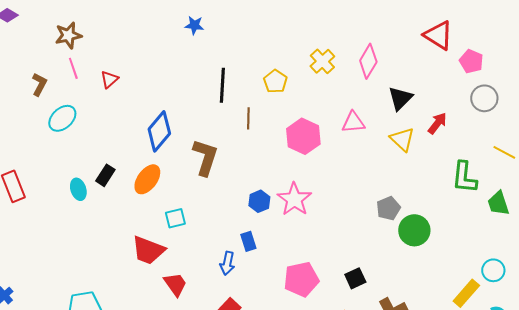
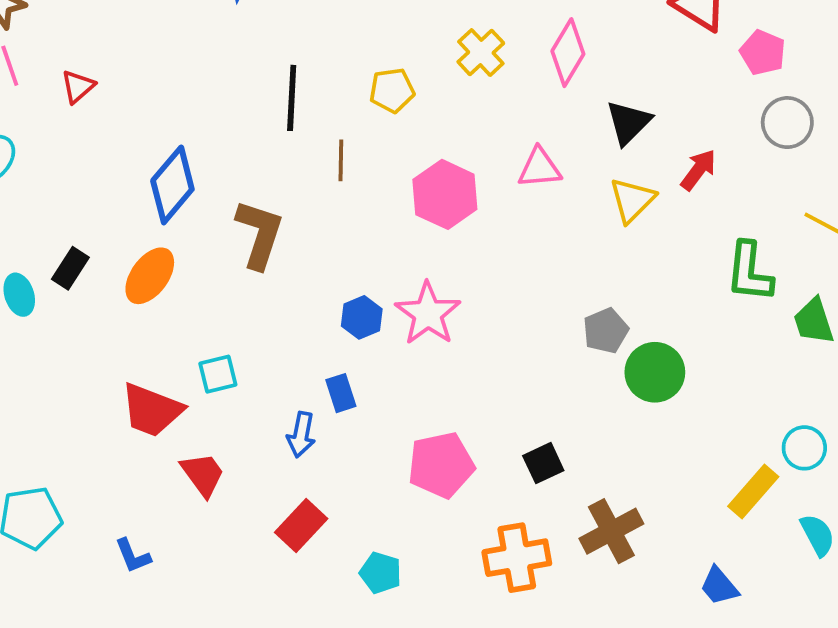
yellow pentagon: (275, 81) -> (392, 90), turned 30
yellow triangle: (402, 139) -> (632, 200), turned 32
cyan square: (175, 218) -> (218, 374), moved

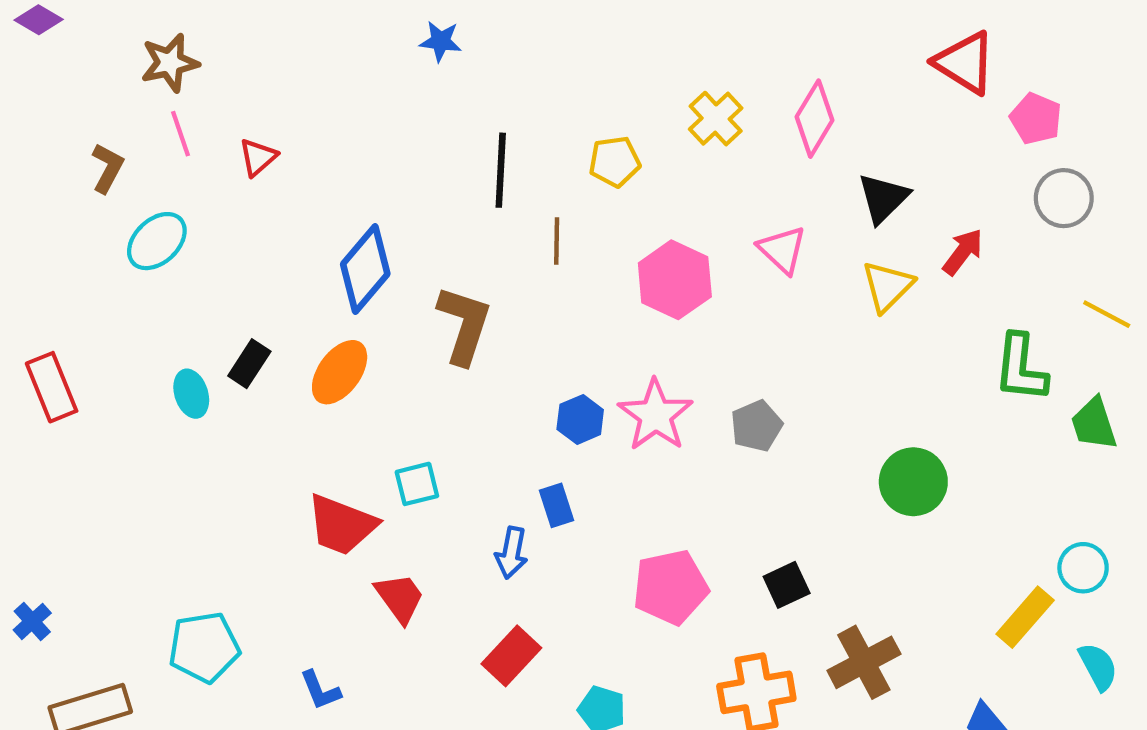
pink triangle: (539, 168) -> (782, 250), turned 48
gray pentagon: (606, 331) -> (756, 426), moved

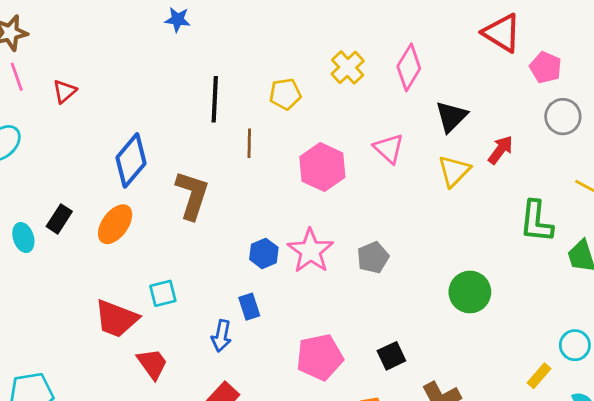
yellow rectangle: (1025, 617) -> (539, 376), size x0.7

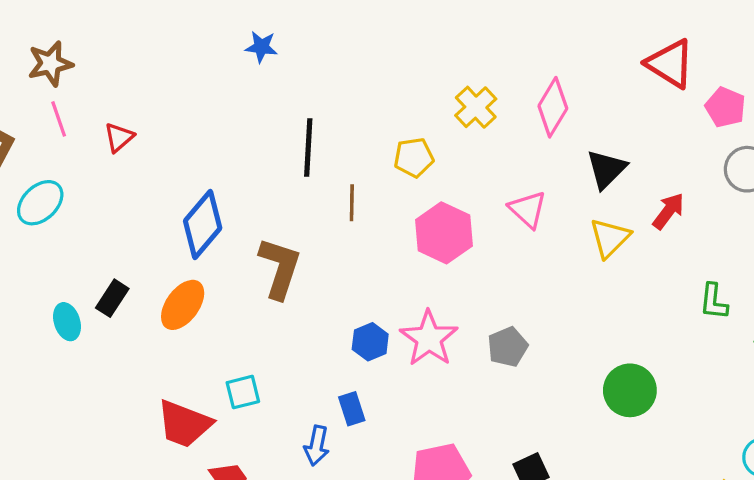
yellow pentagon: (285, 94) -> (414, 157), moved
green L-shape: (536, 222) -> (714, 302), size x0.7

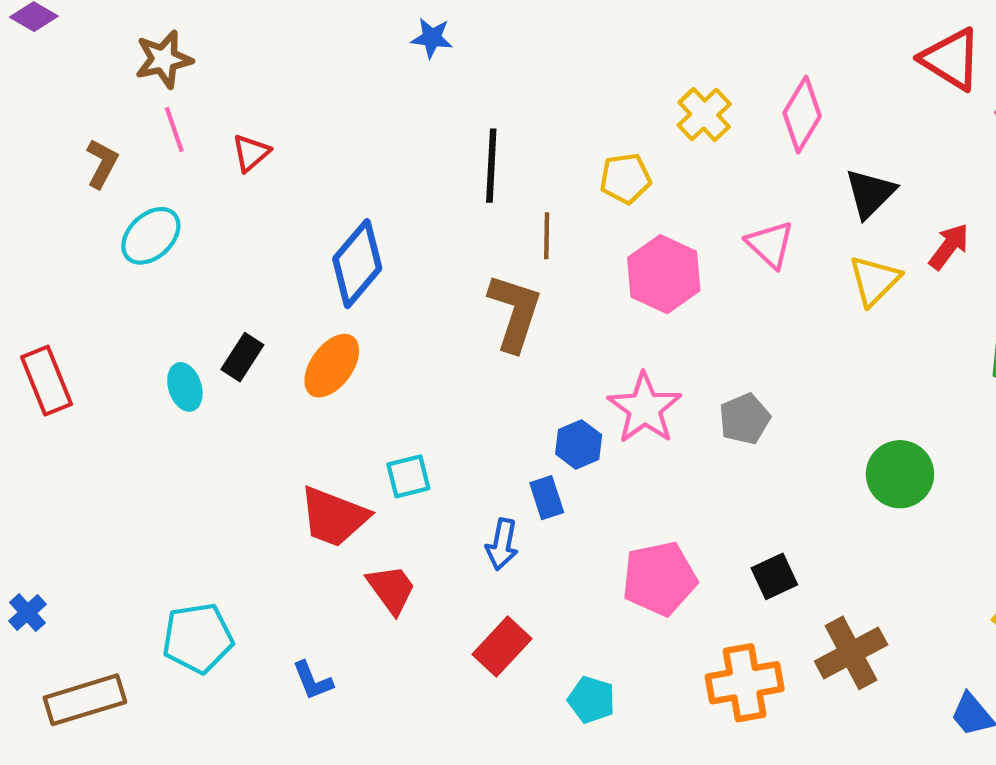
brown L-shape: (280, 268) -> (515, 312), moved
blue hexagon: (370, 342) -> (579, 444), moved

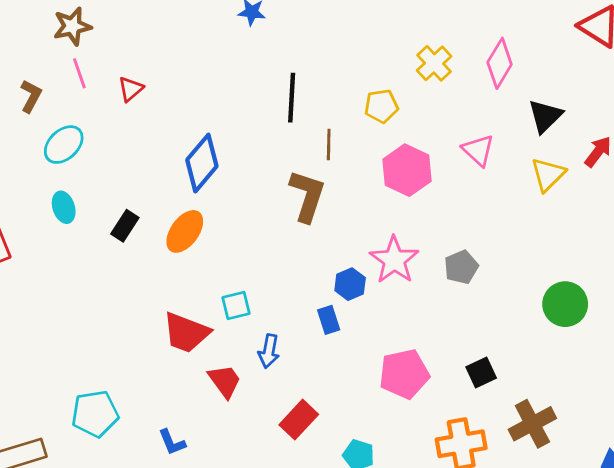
cyan ellipse: (185, 387) -> (64, 207), moved
blue arrow: (502, 544) -> (269, 351), moved

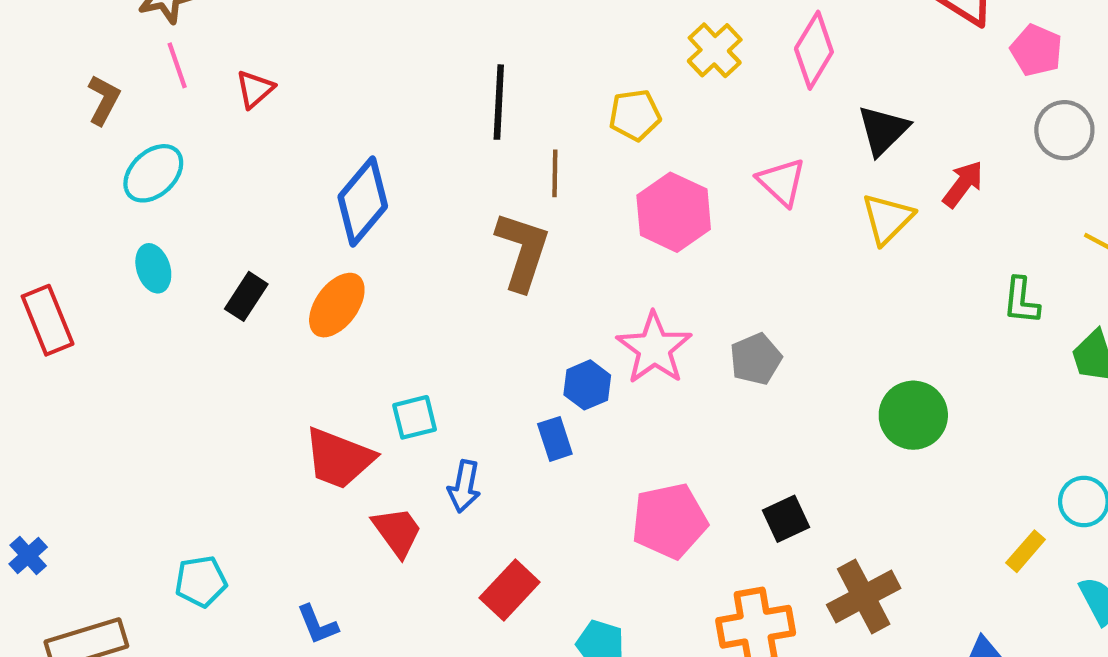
cyan pentagon: (95, 414) -> (201, 581), size x0.7

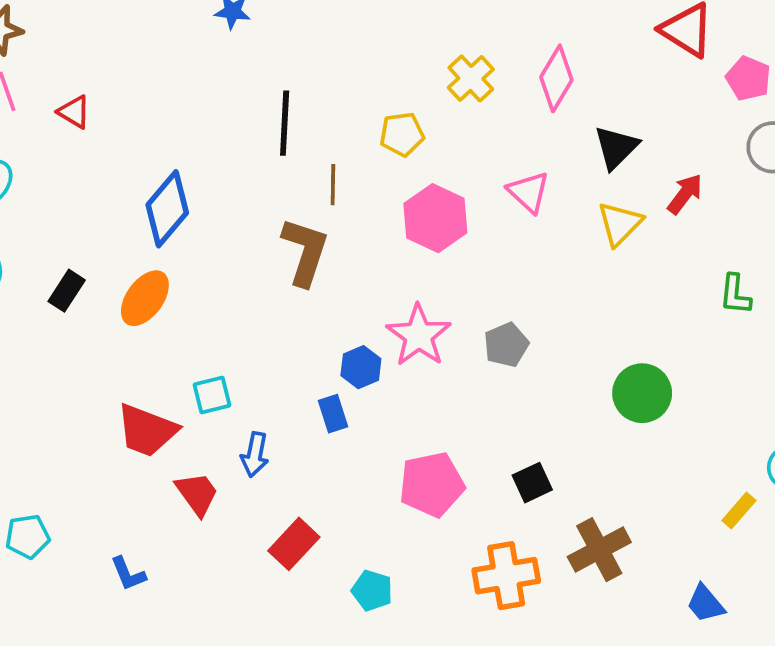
red triangle: (255, 89) -> (74, 112), turned -48

